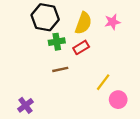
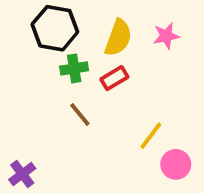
brown line: (60, 69) -> (80, 115), turned 63

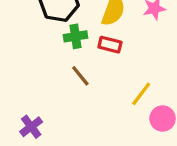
red rectangle: (114, 78) -> (110, 45), turned 45

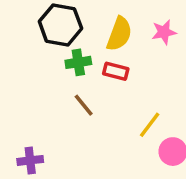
purple cross: (31, 127) -> (30, 160), turned 30

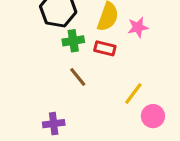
pink star: (164, 32) -> (138, 27), moved
purple cross: (30, 160) -> (54, 124), moved

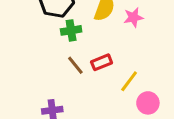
red rectangle: (105, 48) -> (102, 62), moved, turned -36

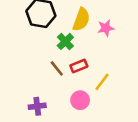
green cross: (71, 30) -> (65, 41), moved, turned -35
pink circle: (148, 103) -> (80, 100), moved

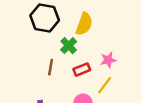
pink star: (106, 28) -> (108, 60), moved
brown line: (57, 68) -> (51, 67), moved, turned 49

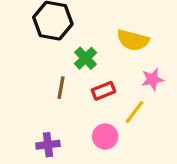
yellow semicircle: (84, 24) -> (133, 40), moved, turned 85
pink star: (108, 60) -> (152, 79), moved

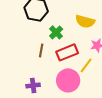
red rectangle: (103, 91) -> (67, 52), size x1.5
pink circle: (105, 137) -> (68, 80), size x1.5

